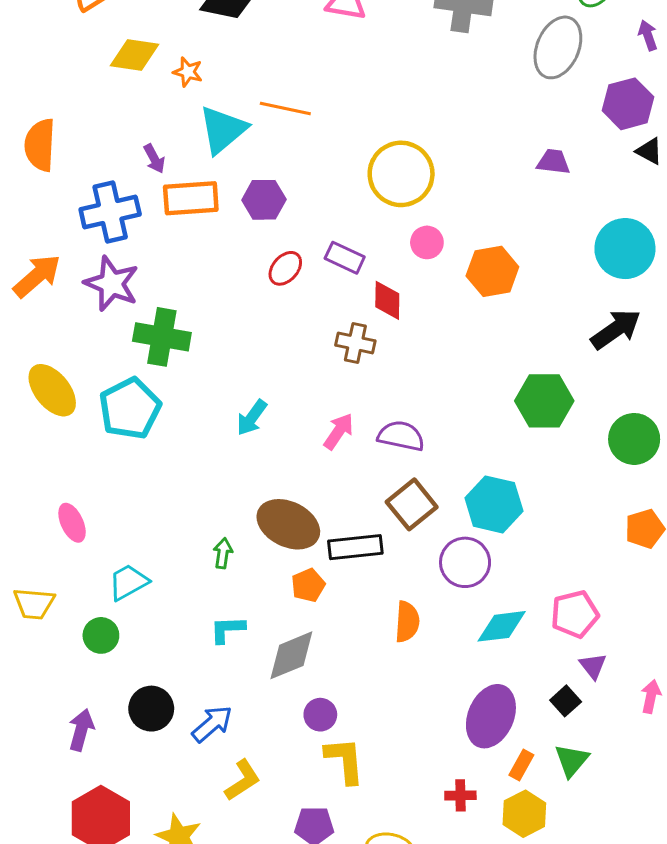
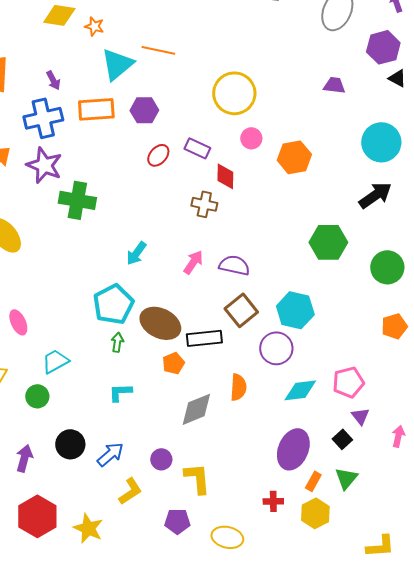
purple arrow: (154, 159) -> (53, 80), moved
cyan pentagon: (130, 408) -> (113, 304), moved
gray diamond: (291, 655) -> (196, 409), moved
purple circle: (320, 715) -> (161, 459), moved

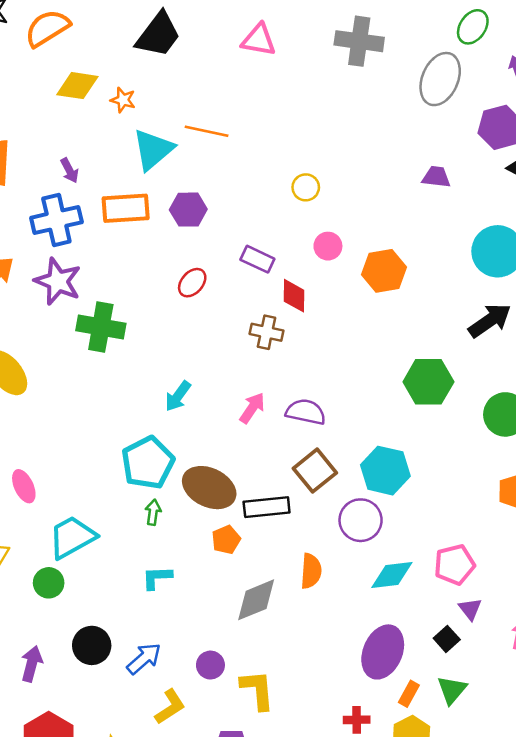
yellow circle: (234, 93) -> (306, 187), size x0.5
red ellipse: (158, 155) -> (192, 283), moved
cyan trapezoid: (55, 361) -> (72, 537), size x1.4

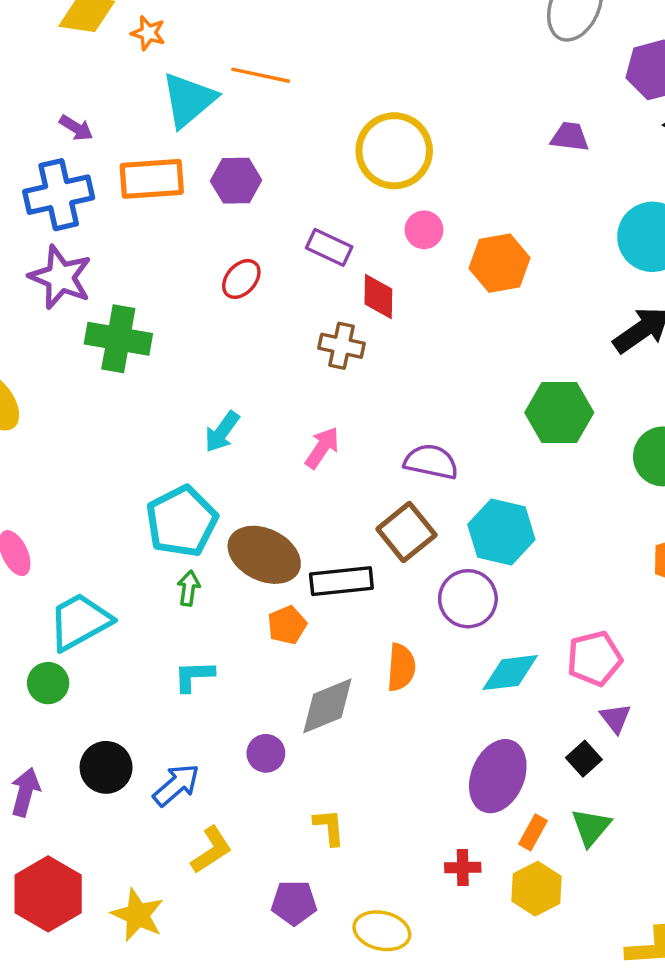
purple arrow: (70, 170) -> (76, 128), turned -30
yellow circle: (306, 187) -> (394, 151), size x2.0
purple semicircle: (306, 412) -> (431, 462), moved
purple circle: (210, 665) -> (266, 753), moved
yellow L-shape: (257, 690) -> (329, 827), size x0.7

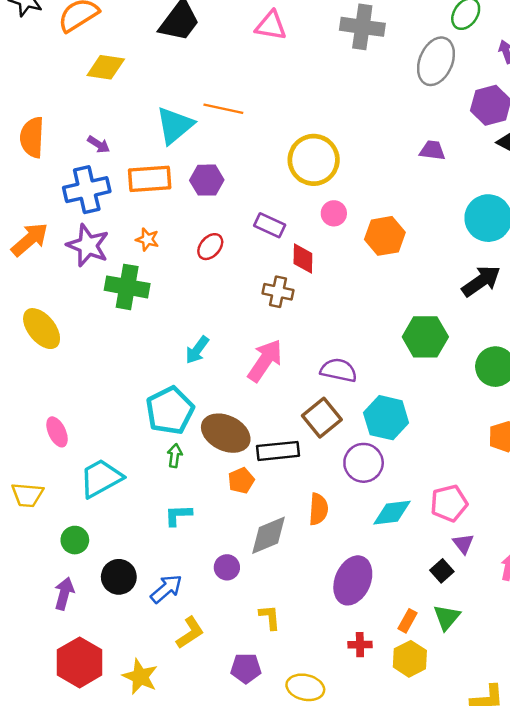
orange star: (148, 33) -> (147, 239), moved
pink arrow: (322, 448) -> (265, 361), size x1.5
green circle: (48, 683) -> (75, 540), moved
purple ellipse: (498, 776) -> (353, 580), moved

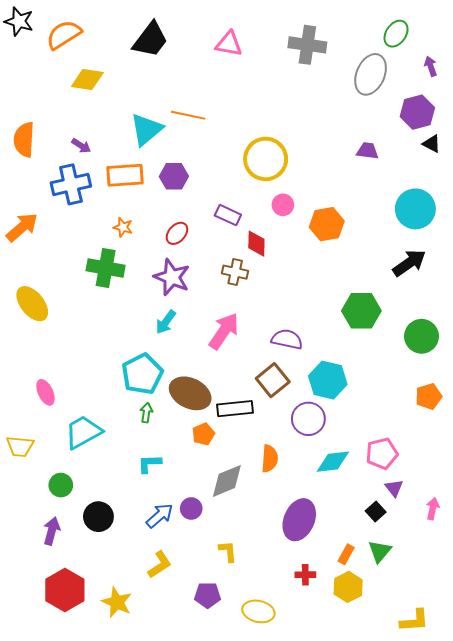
purple star: (88, 245) -> (172, 277), moved
blue arrow: (166, 589) -> (160, 516), moved

